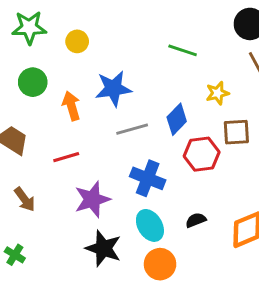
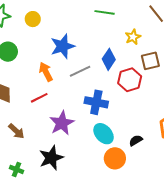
orange arrow: (71, 106) -> (46, 72), moved
black semicircle: (196, 220) -> (136, 140), moved
black star: (103, 248) -> (51, 158), moved, turned -30

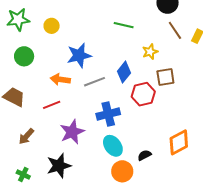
orange arrow: (46, 72) -> (60, 79), turned -60
blue cross: (96, 102) -> (108, 114), turned -30
brown arrow: (16, 131) -> (26, 136), turned 84

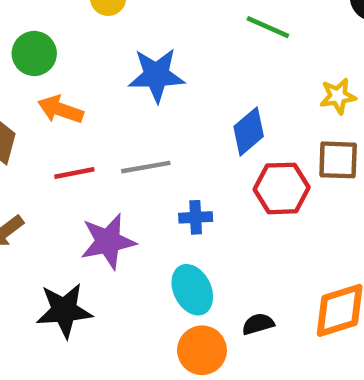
yellow star: (150, 52) -> (338, 96), moved
orange arrow: (60, 79) -> (61, 110), moved
gray line: (95, 82) -> (146, 167), moved
blue cross: (108, 114) -> (196, 217), size x0.6

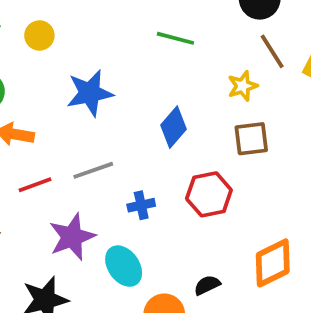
red hexagon: (282, 188) -> (209, 194), moved
cyan ellipse: (192, 290) -> (124, 266), moved

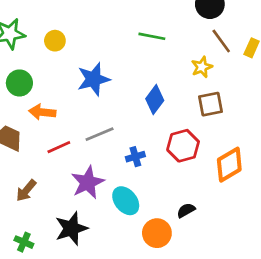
orange diamond: (273, 263) -> (229, 165), moved

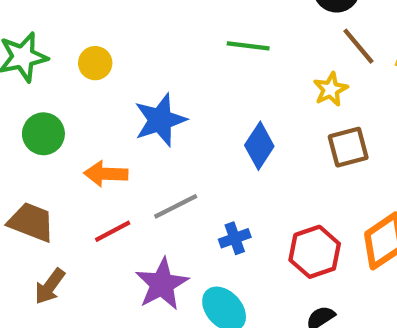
orange arrow: (42, 112) -> (106, 174), moved
red hexagon: (183, 146) -> (315, 252), moved
brown arrow: (26, 191) -> (50, 286), moved

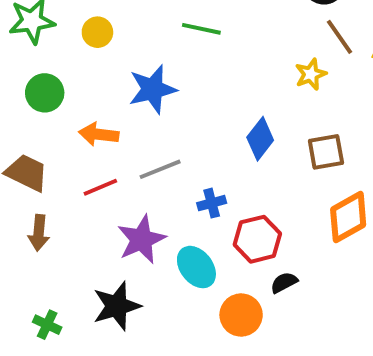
green line: (248, 46) -> (201, 29), moved
blue diamond: (259, 146) -> (260, 139), moved
brown square: (348, 147) -> (326, 152), moved
red hexagon: (315, 252) -> (257, 239), moved
brown arrow: (50, 286) -> (39, 233), turned -36

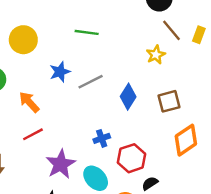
yellow circle: (97, 32) -> (23, 40), size x1.5
blue star: (153, 89) -> (60, 72), size x0.7
orange arrow: (99, 134) -> (29, 102), turned 45
gray line: (160, 169) -> (91, 82), moved

